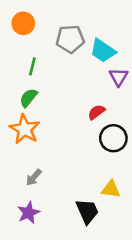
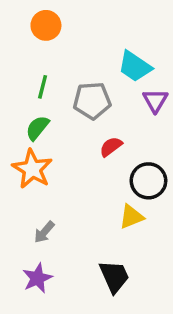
orange circle: (23, 23) -> (46, 25), moved
gray pentagon: (70, 39) -> (92, 101), moved
red semicircle: (96, 112) -> (111, 147), moved
yellow triangle: (111, 189) -> (131, 217), moved, turned -30

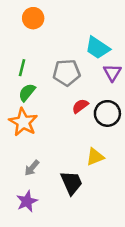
green line: (43, 87) -> (22, 68), moved
black circle: (148, 181) -> (107, 113), moved
black trapezoid: (114, 276) -> (71, 183), moved

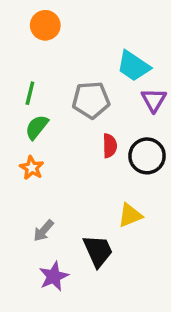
red semicircle: (80, 106) -> (110, 146), turned 126
orange star: (23, 122) -> (32, 168), size x0.6
purple star: (27, 201) -> (54, 276), moved

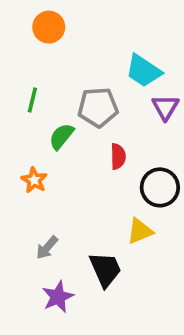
green semicircle: (37, 127) -> (62, 136), moved
black circle: (147, 156) -> (160, 187), moved

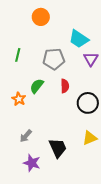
orange circle: (49, 27) -> (41, 17), moved
green semicircle: (62, 136) -> (37, 86), moved
yellow triangle: (140, 231) -> (90, 138), moved
purple star: (58, 297) -> (32, 163), turned -30

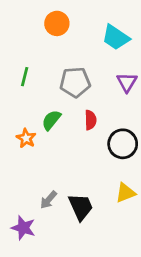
cyan trapezoid: (79, 39) -> (116, 37), moved
gray arrow: (26, 136) -> (48, 200), moved
purple star: (32, 163) -> (23, 228), moved

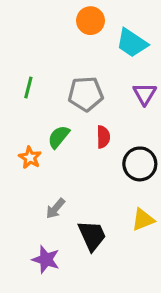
orange circle: (57, 23) -> (90, 21), moved
gray arrow: (48, 200) -> (55, 209), moved
purple star: (23, 228) -> (46, 259), moved

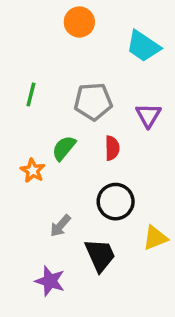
orange circle: (90, 21) -> (79, 22), moved
purple triangle: (145, 94) -> (148, 115), moved
black circle: (140, 164) -> (116, 202), moved

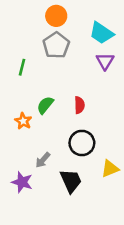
gray pentagon: (93, 101) -> (56, 45), moved, turned -30
purple triangle: (148, 115) -> (105, 61), moved
purple star: (50, 281) -> (22, 182), moved

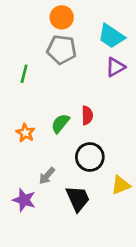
gray pentagon: (56, 45) -> (62, 50), turned -30
purple triangle: (105, 61) -> (115, 67), turned 30
green semicircle: (45, 105) -> (60, 123), moved

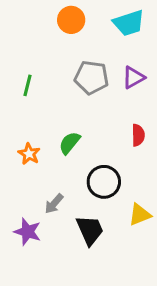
cyan trapezoid: (111, 36) -> (129, 23), moved, turned -52
gray pentagon: (62, 50) -> (91, 78), moved
red semicircle: (87, 115) -> (138, 135), moved

